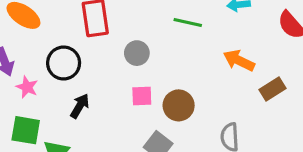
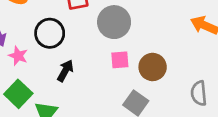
gray circle: (137, 53) -> (114, 22), size x1.5
green square: (26, 130) -> (18, 94), turned 36

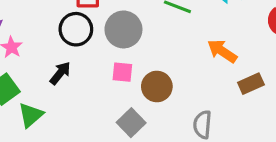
black circle: (50, 33) -> (76, 29), moved

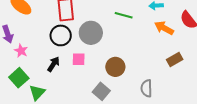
orange arrow: (222, 51) -> (164, 28), moved
pink square: (122, 72) -> (79, 59), moved

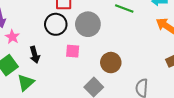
black arrow: (53, 64) -> (35, 55), moved, turned 126

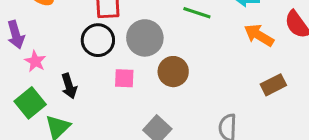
brown circle: (111, 63) -> (173, 72), moved

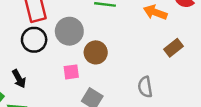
pink square: (124, 78) -> (71, 72), moved

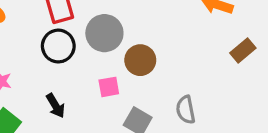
black arrow: (19, 79) -> (55, 106), moved
gray semicircle: (145, 87) -> (186, 110), moved

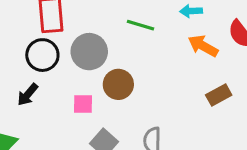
black arrow: (55, 106) -> (28, 95), moved, turned 60

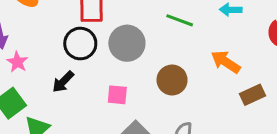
orange arrow: (203, 46) -> (226, 62), moved
brown circle: (118, 84) -> (172, 80), moved

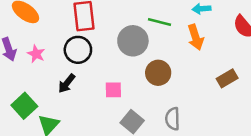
gray circle: (127, 43) -> (133, 41), moved
pink star: (17, 62) -> (36, 54), moved
orange arrow: (226, 62) -> (196, 37), moved, turned -135

